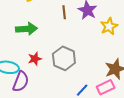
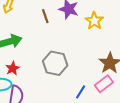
red star: (35, 59) -> (13, 68), moved

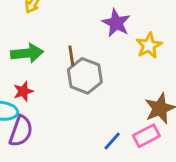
brown line: (45, 16) -> (71, 56), moved
gray hexagon: (55, 63) -> (85, 76), moved

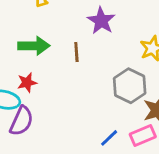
purple star: (116, 23) -> (101, 21), moved
gray hexagon: (85, 76) -> (130, 86), moved

